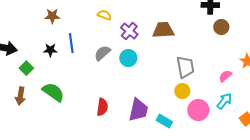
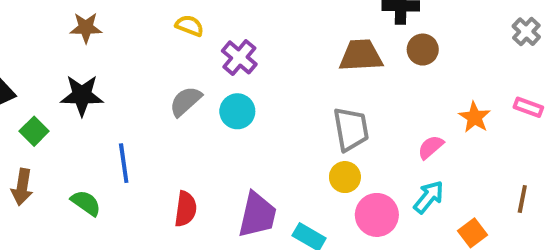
brown trapezoid: (163, 30) -> (361, 55), moved
blue line: (71, 43) -> (124, 163), moved
black star: (50, 50) -> (82, 95), size x1.5
green semicircle: (53, 92) -> (86, 203), moved, size x0.7

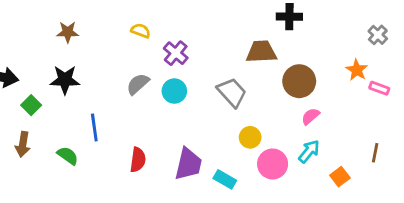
brown circle: (423, 50) -> (299, 81), moved, size x1.5
orange star: (474, 117) -> (357, 70), moved
gray trapezoid: (351, 129) -> (232, 92), moved, turned -32

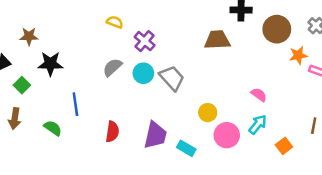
brown star: (68, 32) -> (29, 36), moved
orange star: (357, 70) -> (298, 55), turned 30
brown circle: (299, 81) -> (277, 29), moved
gray trapezoid: (232, 92) -> (172, 78), moved
pink semicircle: (310, 116) -> (259, 95), turned 77

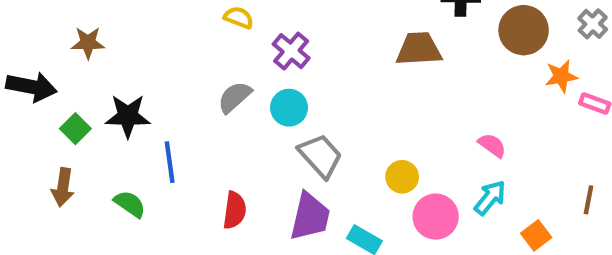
black star: (50, 64) -> (128, 116), moved
gray trapezoid: (172, 78) -> (320, 156), moved

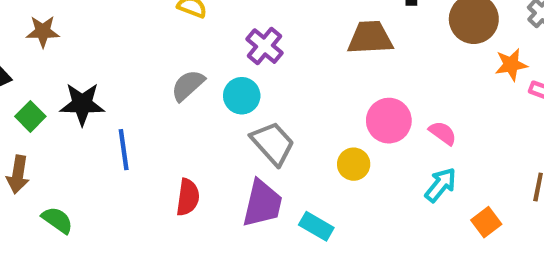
purple cross: (291, 51) -> (264, 46), moved
green semicircle: (130, 204) -> (57, 220), moved
pink circle: (436, 217) -> (389, 121), moved

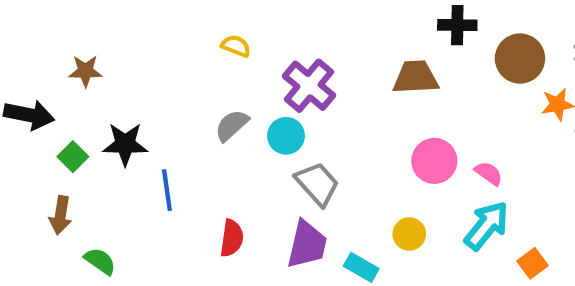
purple cross: (264, 46) -> (309, 86), size x1.4
yellow circle: (354, 164) -> (409, 234), moved
cyan arrow: (441, 185) -> (487, 226), size x1.4

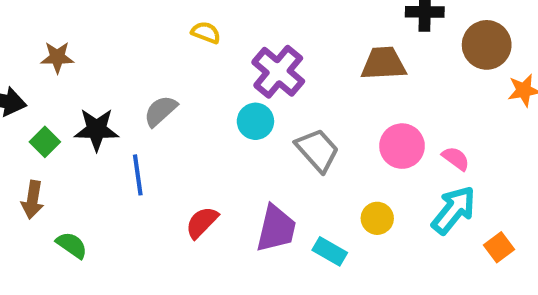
gray semicircle: (232, 125) -> (161, 111), moved
gray trapezoid: (317, 184) -> (317, 150), moved
red semicircle: (232, 238) -> (202, 222), turned -144

